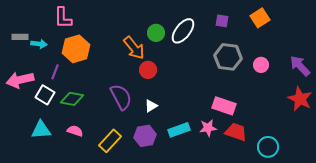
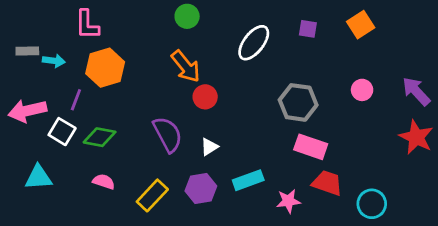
green circle: (156, 33) -> (187, 16), moved
gray hexagon: (228, 57) -> (298, 102), moved
pink star: (208, 128) -> (288, 201), moved
cyan triangle: (41, 130) -> (38, 177), moved

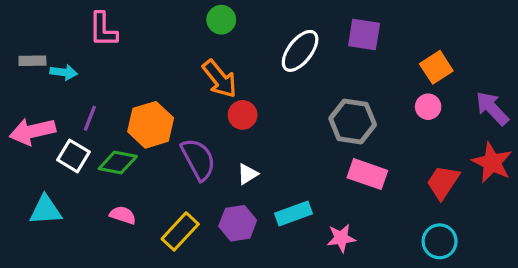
orange square: (361, 25) -> (436, 67), moved
purple square: (308, 29) -> (364, 34), size x1.5
orange hexagon: (105, 68) -> (151, 125), moved
red trapezoid: (327, 183) -> (443, 182), moved, turned -76

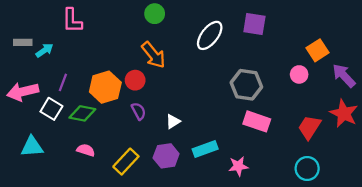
orange square: (436, 67) -> (317, 50), moved
cyan arrow: (64, 72) -> (45, 50), turned -42
red circle: (243, 115) -> (135, 80), moved
purple semicircle: (198, 159) -> (139, 111), size x0.6

